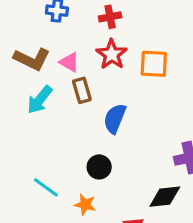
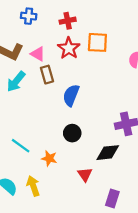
orange square: (154, 64) -> (97, 42), moved
black circle: (99, 167) -> (72, 133), moved

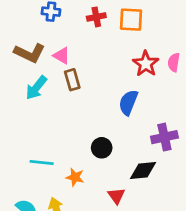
orange square: (97, 42) -> (131, 20), moved
red star: (69, 48) -> (146, 64), moved
blue semicircle: (71, 95) -> (128, 102), moved
cyan line: (21, 146) -> (42, 162), turned -30

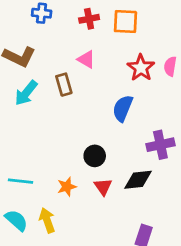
pink triangle: (62, 56) -> (86, 59), moved
cyan line: (42, 162) -> (21, 181), moved
orange star: (75, 177) -> (67, 187), turned -30
red triangle: (116, 196) -> (103, 187), moved

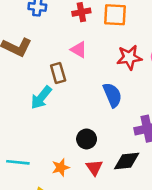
red star: (141, 68) -> (129, 57), turned 30
cyan arrow: (26, 93) -> (41, 98), moved
blue semicircle: (123, 108) -> (112, 95), turned 135

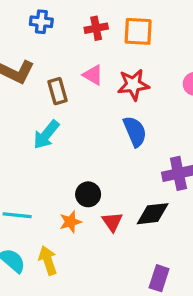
red star: (129, 57) -> (133, 85), moved
brown rectangle: (58, 73) -> (57, 91), moved
black circle: (87, 139) -> (88, 194), moved

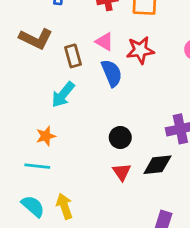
blue semicircle: (135, 131) -> (112, 73), moved
black circle: (88, 194) -> (120, 138), moved
orange star: (70, 222) -> (46, 136), moved

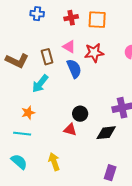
brown L-shape: (36, 39) -> (17, 61), moved
red triangle: (122, 172) -> (70, 130), moved, turned -40
yellow arrow: (64, 206) -> (54, 162), moved

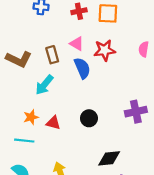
red triangle: (70, 130) -> (53, 123), moved
black diamond: (106, 133) -> (109, 158), moved

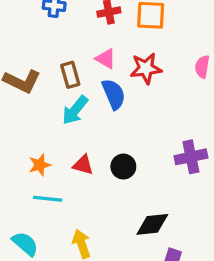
cyan arrow: (44, 85) -> (75, 110), moved
red triangle: (53, 123) -> (83, 165), moved
cyan line: (24, 141) -> (48, 199), moved

